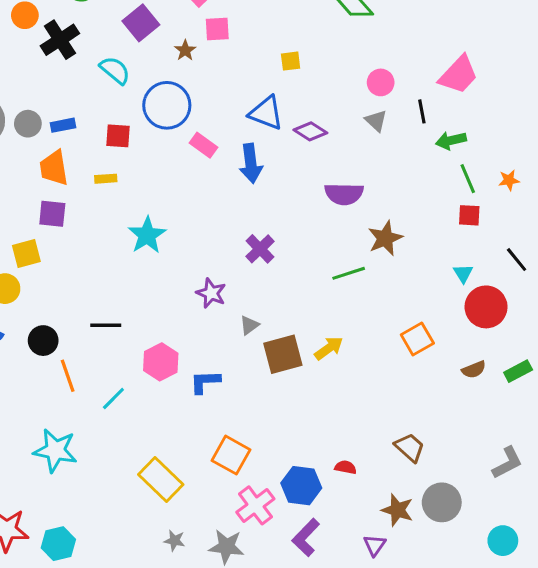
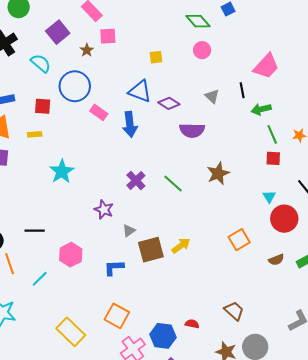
pink circle: (381, 82) -> (202, 50), moved
purple semicircle: (344, 194) -> (192, 130), moved
green line: (349, 273) -> (173, 183), moved, turned 60
blue L-shape: (205, 382) -> (114, 268), moved

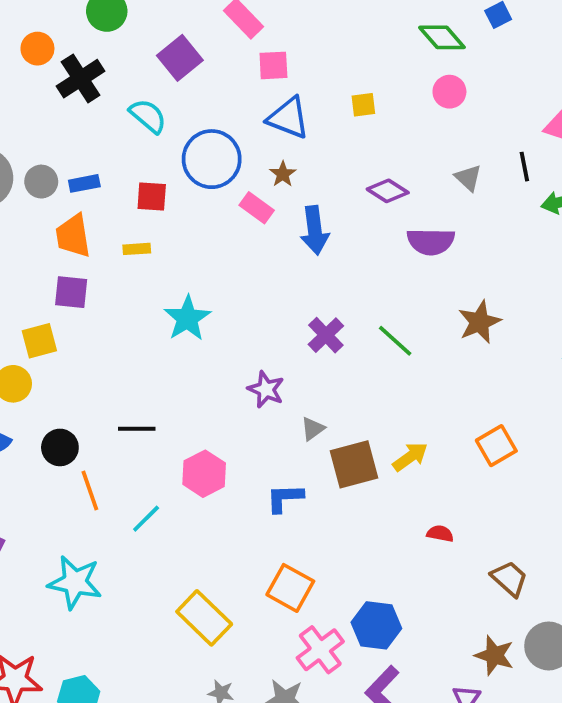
brown star: (87, 50) -> (283, 174), moved
blue triangle: (140, 91) -> (288, 118), moved
orange square: (239, 240) -> (496, 446), moved
red semicircle: (192, 324) -> (440, 534), moved

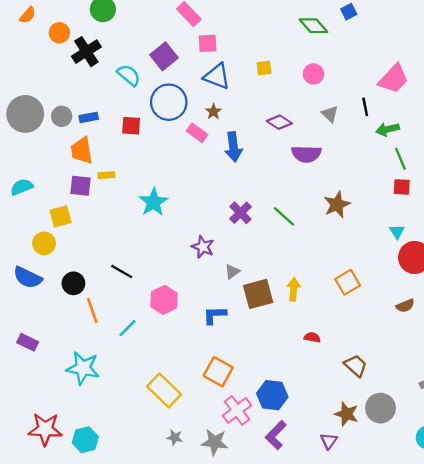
purple square: (180, 58) -> (164, 56), moved
pink circle: (449, 92) -> (313, 74), moved
yellow rectangle: (137, 249) -> (106, 175), moved
black line: (137, 429) -> (122, 272), turned 30
yellow arrow: (410, 457) -> (293, 289), turned -50

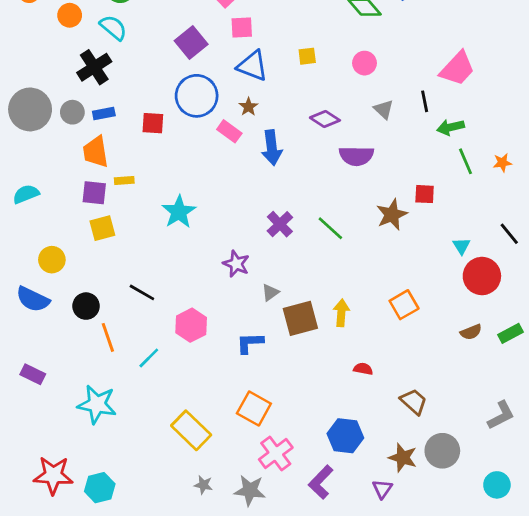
black cross: (86, 52) -> (94, 67), moved
cyan semicircle: (129, 75) -> (113, 28), moved
red square: (402, 187) -> (425, 194), moved
yellow square: (61, 216) -> (102, 228), moved
blue hexagon: (272, 395) -> (345, 436), moved

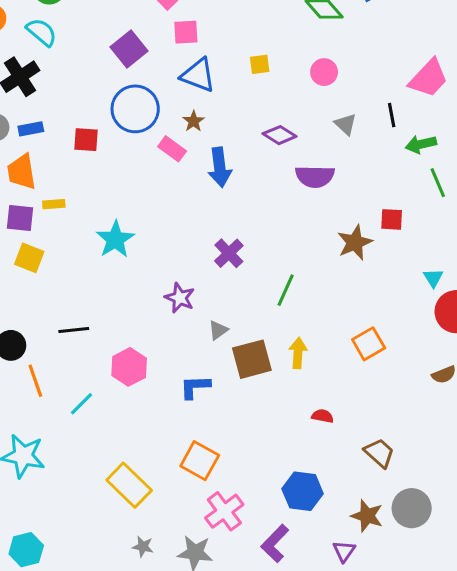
yellow square: (102, 228) -> (29, 258), turned 36
green line: (330, 228) -> (286, 290), moved, turned 72
black line: (142, 292) -> (74, 330), turned -36

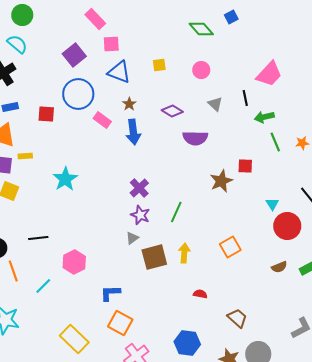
brown star: (194, 121) -> (129, 104), moved
purple star: (180, 298) -> (140, 215), moved
blue L-shape: (195, 387) -> (110, 293), moved

